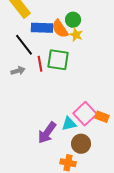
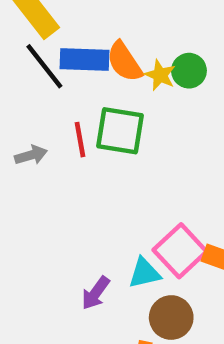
green circle: (73, 20) -> (189, 71), moved
black line: (24, 45) -> (44, 66), moved
purple arrow: (47, 133) -> (96, 293), size x0.7

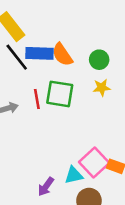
yellow star: (160, 75) -> (102, 88), moved, turned -30

